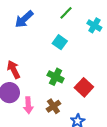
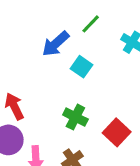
blue arrow: (24, 19) -> (56, 44), moved

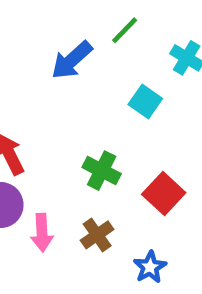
cyan square: (82, 67) -> (145, 102), moved

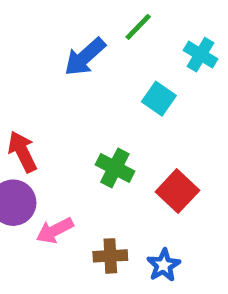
pink arrow: (42, 233) -> (55, 230), turned 66
brown cross: (97, 235) -> (110, 256), moved, turned 32

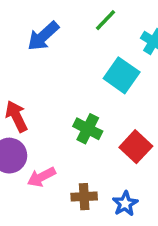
blue arrow: (85, 57) -> (43, 36), moved
cyan square: (159, 99) -> (122, 75), size x1.4

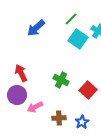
cyan square: (122, 75) -> (78, 39), moved

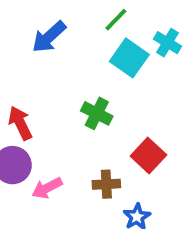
green cross: (61, 80) -> (97, 113), moved
brown cross: (59, 118) -> (106, 184), moved

